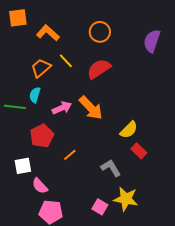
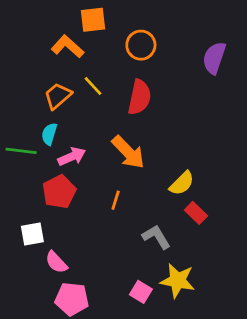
orange square: (18, 18) -> (93, 20), moved
red semicircle: (99, 69) -> (140, 97), turned 135
pink arrow: (62, 108) -> (72, 156), moved
orange line: (70, 155) -> (116, 200), moved, turned -32

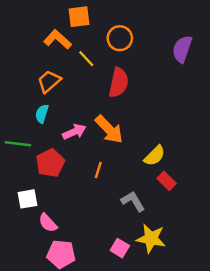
yellow line: (93, 86) -> (86, 59), moved
green line: (21, 151) -> (18, 144), moved
pink arrow: (72, 156) -> (74, 132), moved

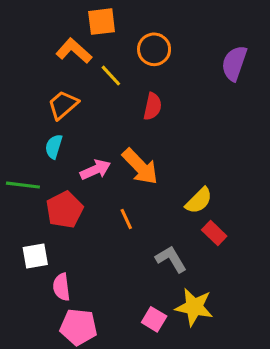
red semicircle: (119, 83) -> (153, 106), size x0.7
orange line: (98, 170) -> (126, 219), turned -42
pink semicircle: (48, 223) -> (61, 287), turned 36

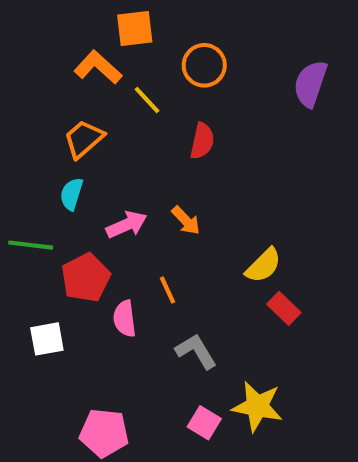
orange arrow: (140, 167) -> (186, 221), size x0.6
gray L-shape: (171, 259) -> (196, 351), moved
pink semicircle: (61, 287) -> (125, 319), moved

